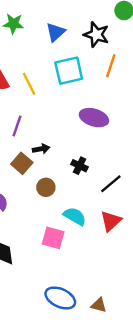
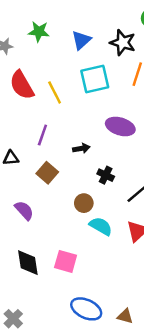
black arrow: (41, 149) -> (81, 148), moved
brown circle: (46, 187) -> (84, 203), moved
pink square: (53, 238) -> (66, 261), moved

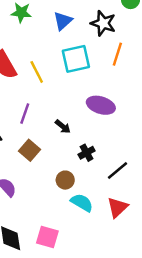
black arrow: (81, 148) -> (63, 127), turned 49
black cross: (106, 175) -> (87, 153), turned 35

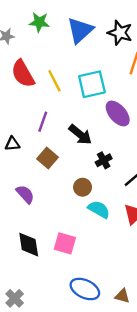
blue triangle: (63, 21) -> (80, 30), size x1.4
cyan square: (76, 59) -> (92, 84), moved
purple ellipse: (101, 105) -> (118, 113), turned 32
black arrow: (63, 127) -> (80, 135), size x1.5

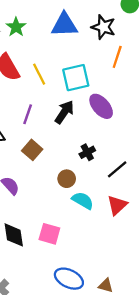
green star: (39, 22) -> (16, 27), moved, turned 30
blue triangle: (80, 30) -> (64, 25), turned 40
black arrow: (80, 135) -> (64, 112), moved, turned -95

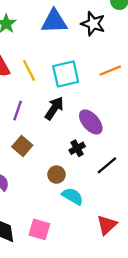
orange line: (117, 57) -> (110, 71), moved, turned 50
purple ellipse: (101, 106) -> (91, 122), moved
red triangle: (117, 205) -> (107, 225), moved

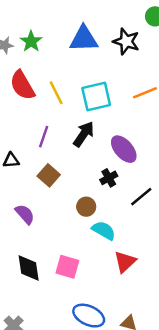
red triangle: (107, 225) -> (125, 262), moved

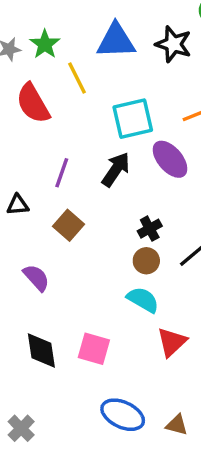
yellow line: (56, 93) -> (77, 78), moved
purple ellipse: (124, 149) -> (170, 159), moved
brown circle: (86, 207) -> (146, 261), moved

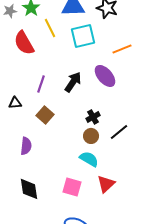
cyan square: (133, 119) -> (83, 36), moved
purple semicircle: (36, 278) -> (26, 146), turned 48
pink square: (94, 349) -> (72, 187), moved

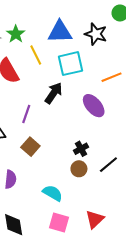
black arrow: (73, 82) -> (54, 93), moved
cyan semicircle: (89, 159) -> (53, 193), moved

